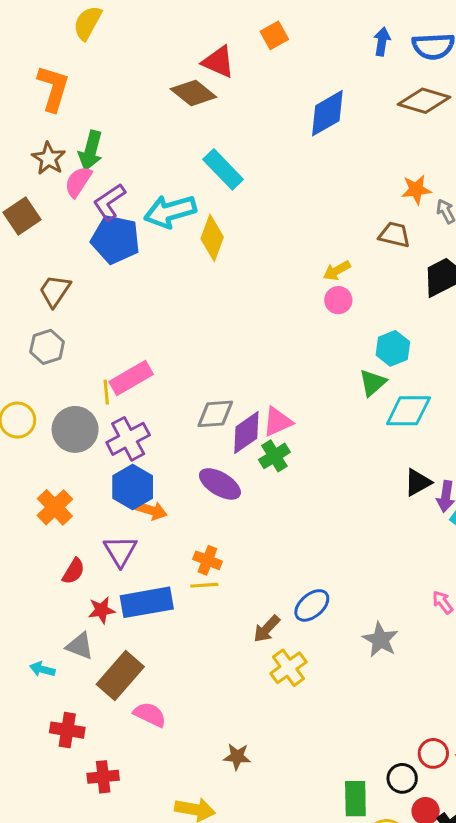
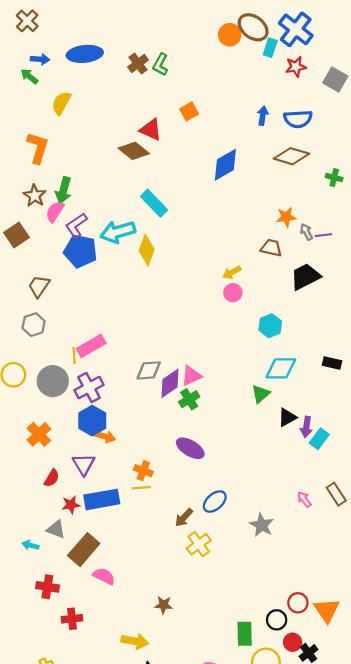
green triangle: (373, 383) -> (261, 394), moved
purple ellipse: (220, 484) -> (190, 448), moved

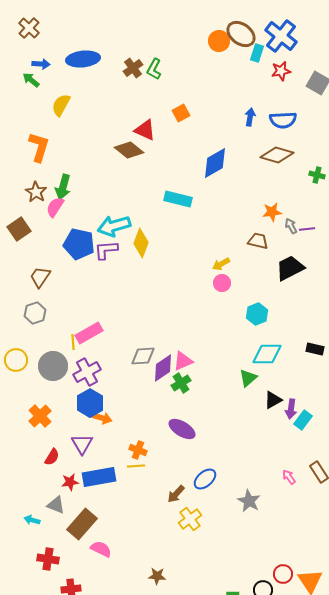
cyan rectangle: (154, 203) -> (178, 199), moved, turned -32
purple L-shape: (76, 226) -> (106, 250), moved, turned 30

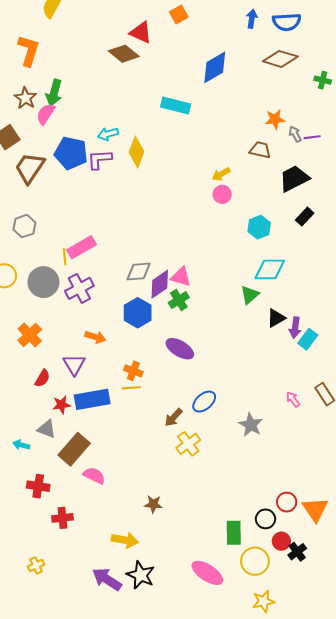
cyan arrow: (114, 226) -> (108, 134), size x0.6
brown trapezoid: (40, 277) -> (30, 168), moved, size x1.4
black rectangle: (315, 349) -> (305, 217), moved, turned -60
pink triangle: (183, 361) -> (181, 277), turned 40
blue hexagon: (90, 403) -> (138, 313), moved

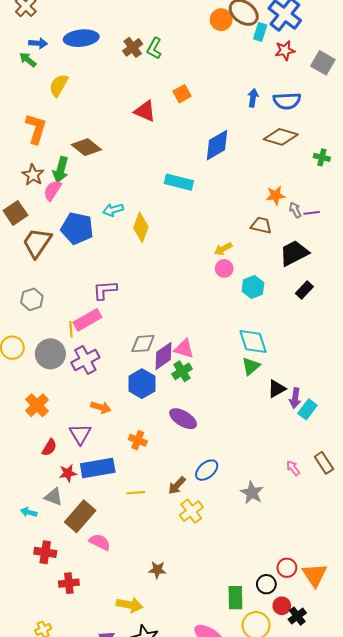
brown diamond: (124, 54) -> (86, 147), moved
purple L-shape: (99, 159) -> (105, 290), moved
cyan hexagon: (259, 227) -> (253, 287), moved
cyan diamond: (270, 269) -> (253, 341), moved, turned 72
yellow line: (131, 388) -> (136, 493), moved

